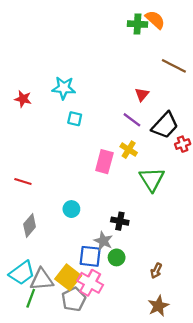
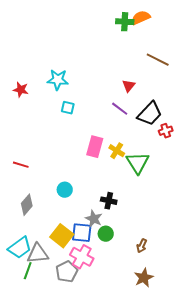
orange semicircle: (155, 20) -> (141, 18), turned -66
yellow cross: (129, 150) -> (117, 151), moved
yellow square: (68, 277) -> (62, 236), moved

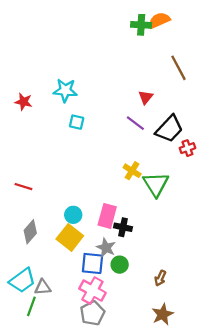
brown line: (158, 60) -> (178, 68), turned 35
pink rectangle: (95, 147) -> (107, 216), moved
yellow square: (62, 236) -> (70, 237), moved
gray triangle: (38, 254) -> (43, 287), size x0.7
gray pentagon: (67, 272) -> (92, 313), moved

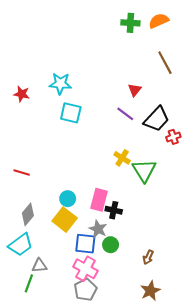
orange semicircle: (159, 20) -> (159, 21), moved
cyan square: (77, 122) -> (71, 113), size x1.5
cyan trapezoid: (22, 280) -> (21, 245), moved

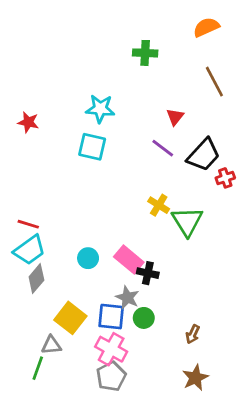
green cross: (130, 23) -> (145, 53), moved
cyan star: (60, 84) -> (100, 109), moved
pink rectangle: (99, 200) -> (129, 260), turned -65
yellow square: (65, 220) -> (70, 318), moved
cyan trapezoid: (21, 245) -> (30, 250), moved

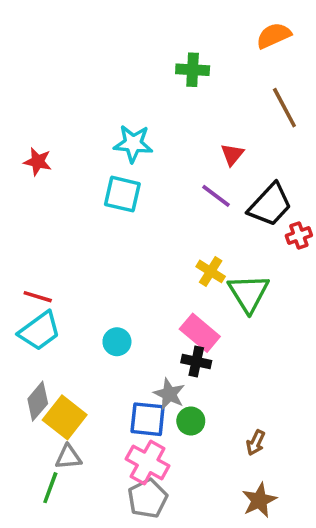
pink rectangle: (129, 260) -> (200, 333), moved
gray diamond: (36, 279) -> (38, 401), moved
yellow square: (70, 318) -> (65, 417), moved

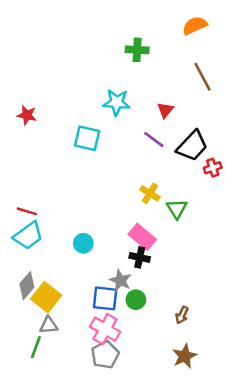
cyan star: (133, 144) -> (117, 102), moved
green triangle: (248, 293) -> (177, 209), size x0.7

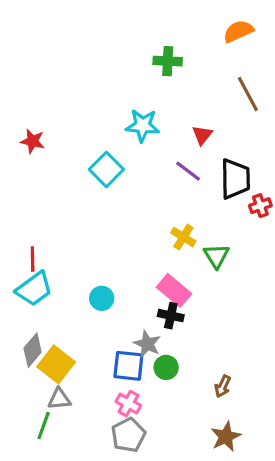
cyan square: (87, 138) -> (106, 169), turned 32
black trapezoid: (192, 146) -> (235, 179), turned -44
red line: (27, 211) -> (33, 259), turned 72
pink cross: (105, 329) -> (128, 404), size x0.7

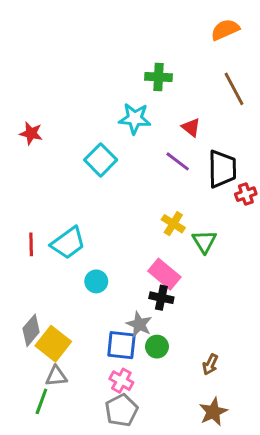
green cross: (168, 61) -> (158, 77), moved
red triangle: (202, 135) -> (191, 127), turned -30
cyan trapezoid: (34, 289) -> (68, 243), moved

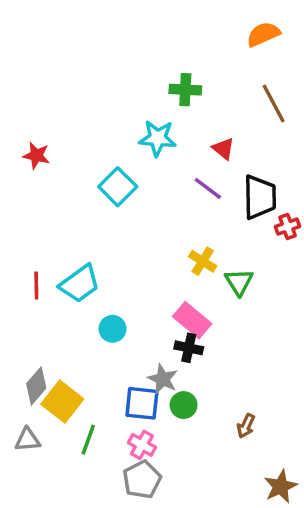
gray triangle: (56, 376) -> (28, 440), moved
green line: (41, 401) -> (88, 440), moved
brown star: (213, 412) -> (281, 486), moved

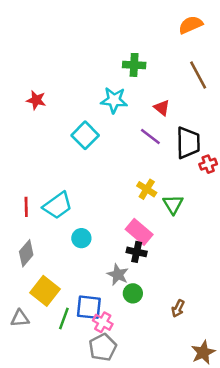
red star: (36, 156) -> (36, 100), moved
gray diamond: (36, 386) -> (26, 253), moved
blue square: (142, 403) -> (89, 307), moved

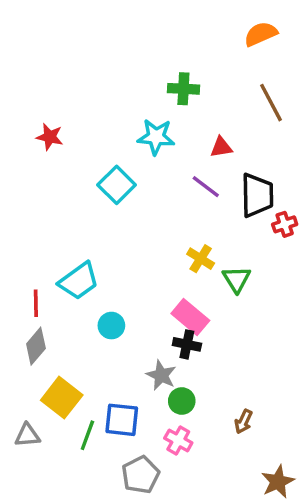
red triangle: (162, 108) -> (221, 147), turned -48
red line: (26, 207) -> (36, 303), moved
pink cross: (103, 322) -> (178, 440), moved

